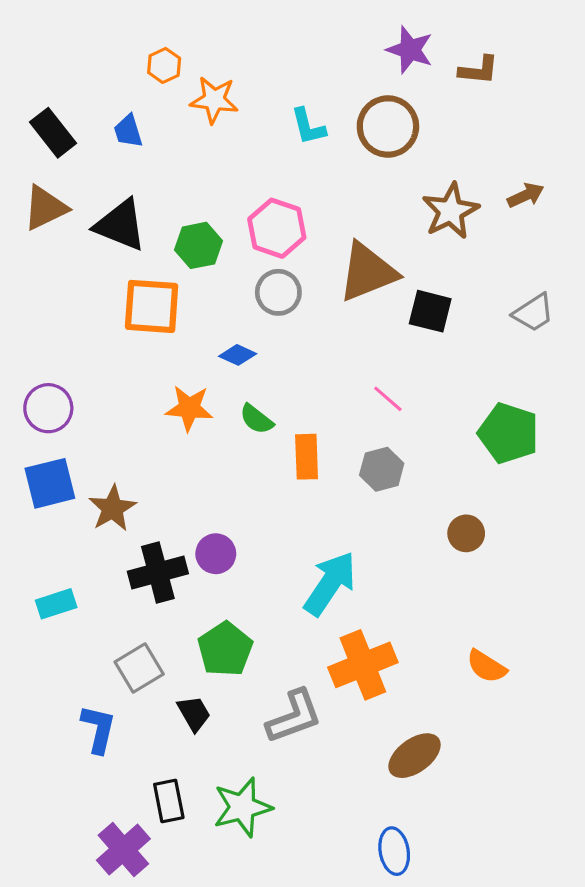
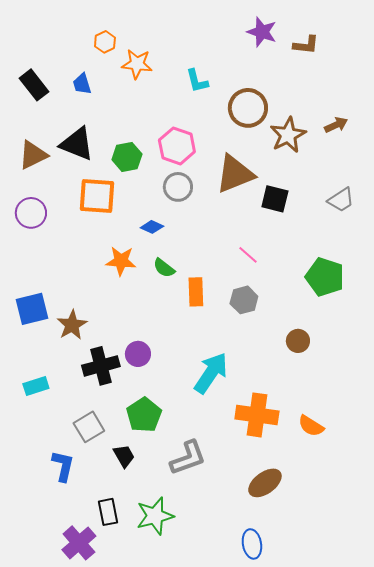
brown circle: (388, 126) -> (248, 108), moved
brown triangle: (45, 208) -> (33, 155), moved
purple circle: (48, 408) -> (31, 213), moved
orange cross: (363, 665) -> (257, 415), moved, turned 30

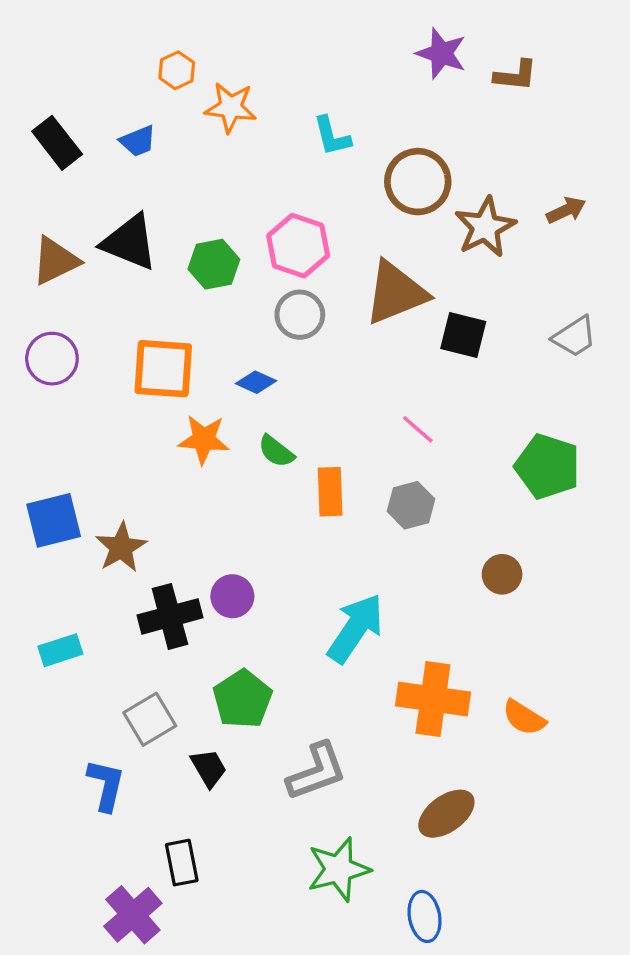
blue trapezoid: (82, 84) -> (138, 141), turned -95
orange square: (97, 196) -> (163, 369), moved
green star: (155, 516) -> (339, 869), moved

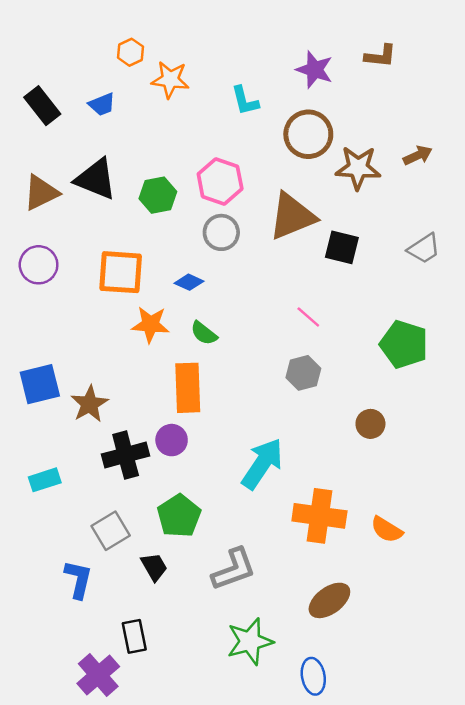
purple star: (441, 53) -> (315, 70), moved
brown star: (485, 227) -> (358, 168), turned 30
orange rectangle: (330, 492) -> (188, 388), moved, size x1.4

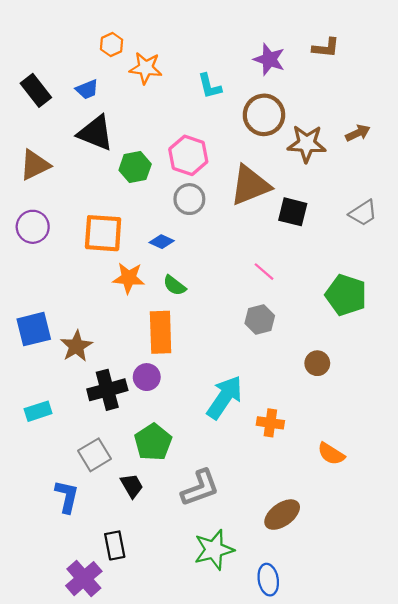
black triangle: (96, 179) -> (96, 133), moved
orange cross: (319, 516) -> (270, 423), moved, size x0.6

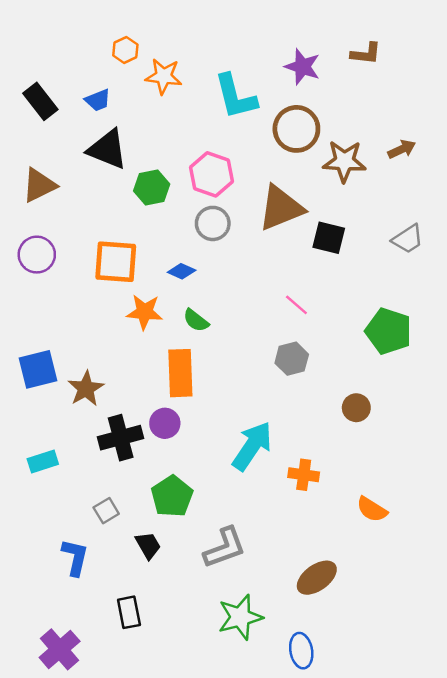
cyan L-shape: (210, 86) -> (235, 97), size x1.6
gray square: (95, 455) -> (106, 511), size x0.7
purple cross: (84, 579) -> (60, 649), moved

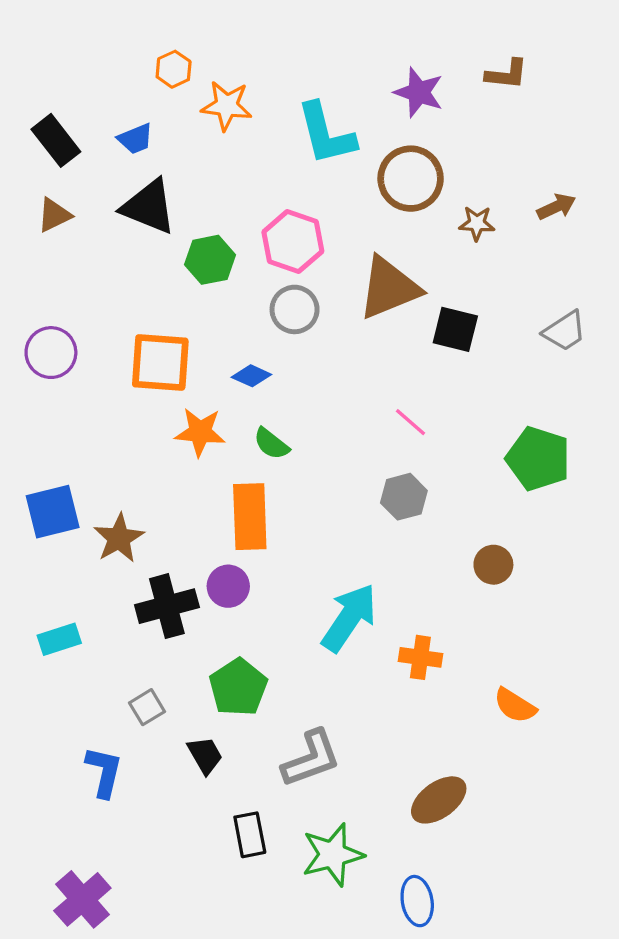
brown star: (344, 161) -> (477, 223), size x0.6
brown triangle: (39, 185) -> (54, 215), moved, size x0.7
black rectangle: (129, 612) -> (250, 835), moved

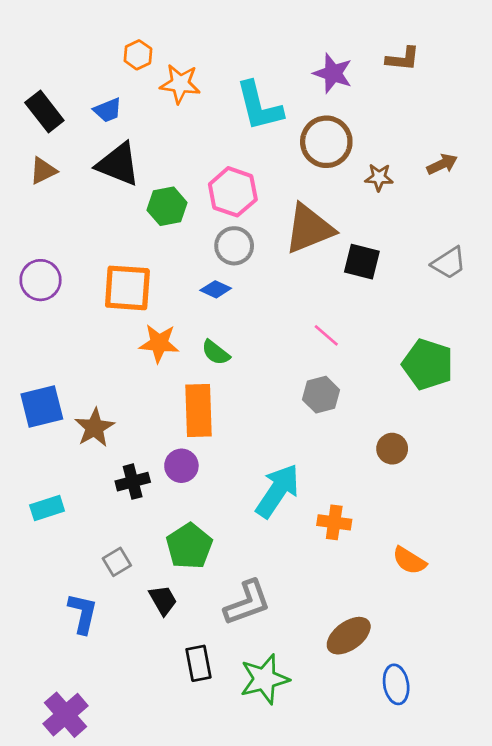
blue diamond: (251, 376) -> (216, 289), moved
black cross: (167, 606) -> (133, 482), size x0.7
blue ellipse: (417, 901) -> (396, 684), moved

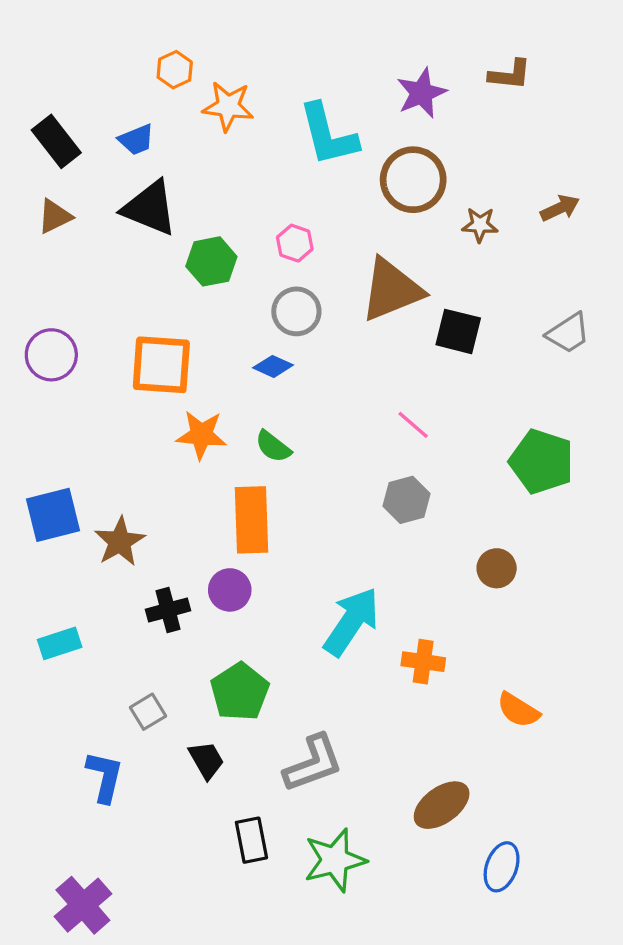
purple star: (333, 73) -> (422, 93), turned 30
pink hexagon: (233, 192) -> (295, 243), size x0.6
blue ellipse: (396, 684) -> (502, 867), turned 30

